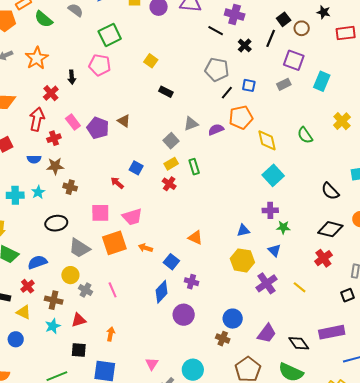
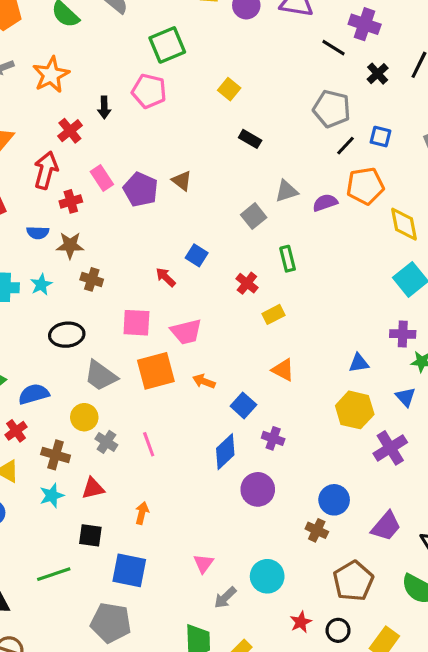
yellow rectangle: (171, 164) -> (273, 314), moved

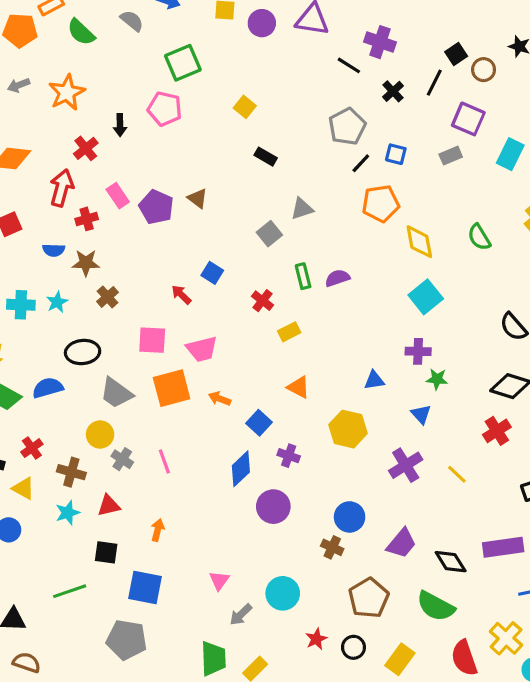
gray pentagon: (332, 109) -> (347, 126), turned 30
purple semicircle: (325, 203) -> (337, 278), moved
brown cross: (92, 279) -> (107, 297), turned 30
blue semicircle: (34, 394) -> (48, 388), moved
yellow hexagon: (355, 410) -> (348, 429), moved

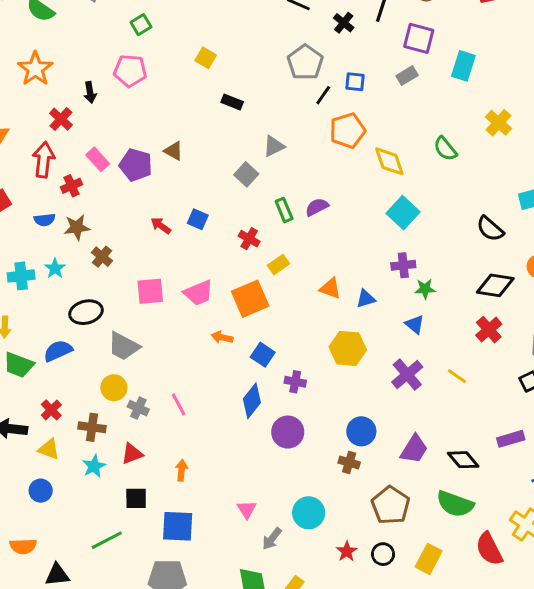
green square: (183, 63) -> (141, 25), size x0.6
red arrow: (181, 295) -> (161, 226), moved
orange triangle: (299, 387) -> (330, 288), moved
orange square: (172, 388) -> (250, 299), moved
purple rectangle: (503, 547) -> (511, 439), size x0.7

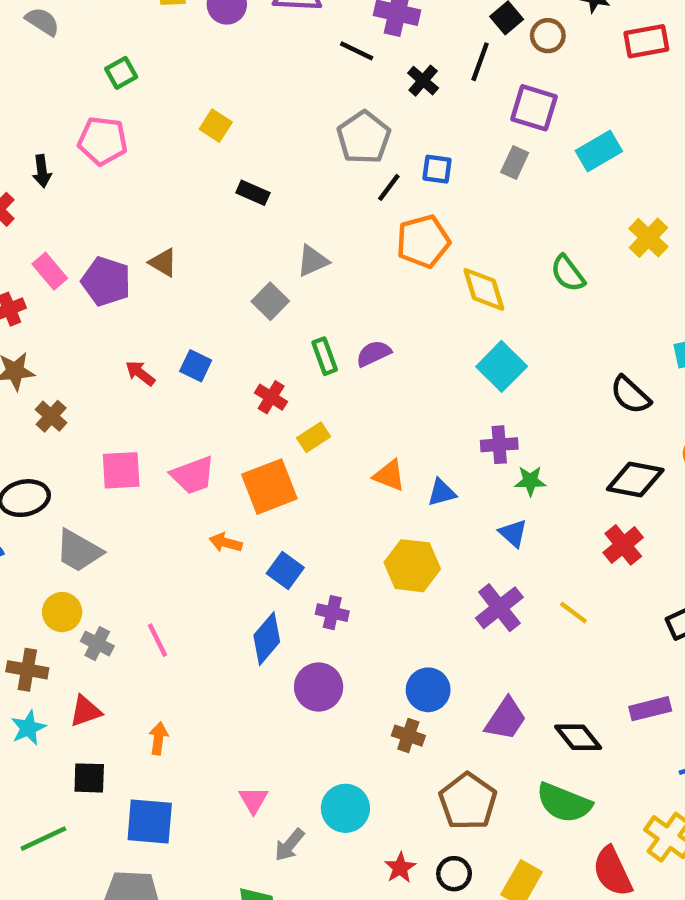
cyan rectangle: (463, 66) -> (599, 151), turned 40
gray rectangle: (407, 76) -> (515, 163), turned -36

